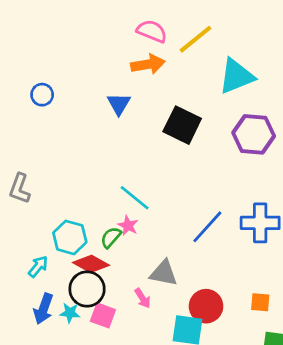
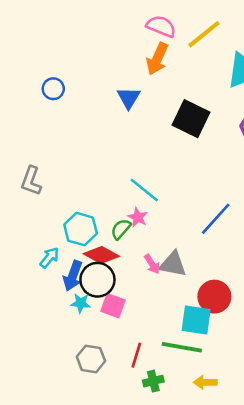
orange arrow: (148, 64) -> (157, 59), turned 124
pink arrow: (143, 298) -> (152, 264), moved
blue arrow: (43, 309) -> (73, 276), moved

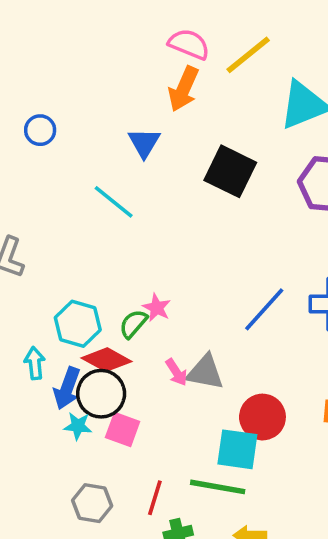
cyan line: (144, 190) -> (114, 202), moved
cyan arrow: (49, 258) -> (35, 363), turned -45

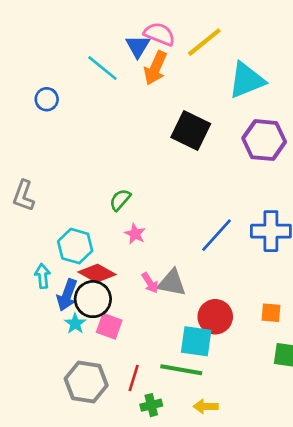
blue triangle: (144, 143) -> (138, 46), moved
cyan line: (114, 202) -> (102, 68), moved
green semicircle: (133, 324) -> (120, 200), moved
cyan star: (78, 426) -> (75, 324), turned 30
gray hexagon: (92, 503) -> (86, 382), size x1.4

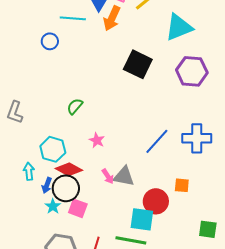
cyan line: (102, 68) -> (73, 18), turned -35
blue circle: (47, 99) -> (50, 41), moved
green semicircle: (120, 200) -> (75, 106), moved
blue arrow: (67, 295) -> (47, 185), size x0.7
orange square: (271, 313) -> (182, 185), moved

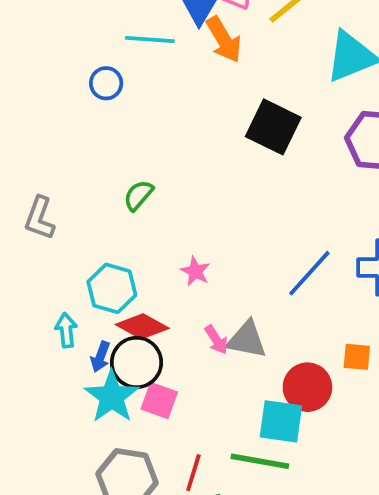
orange arrow: (112, 18) -> (224, 40), turned -55
green semicircle: (75, 106) -> (138, 195), moved
cyan star: (53, 206) -> (112, 397), size x1.8

